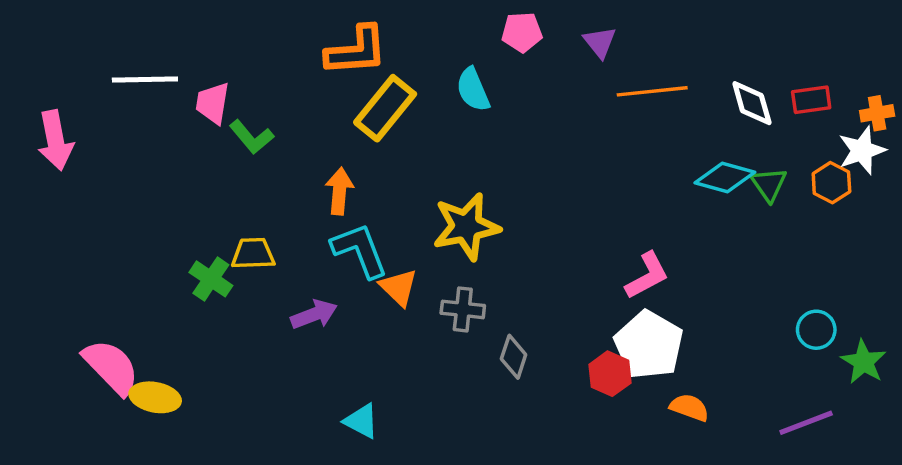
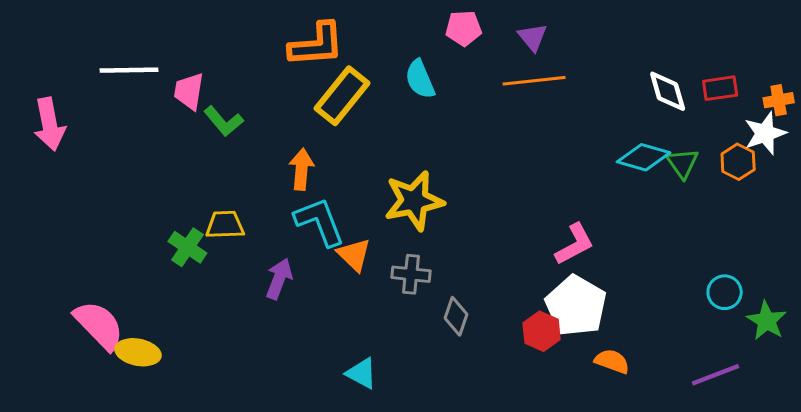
orange line: (652, 91) -> (534, 81), moved
purple arrow: (314, 314) -> (279, 279), turned -48
cyan triangle: (361, 421) -> (361, 373), moved

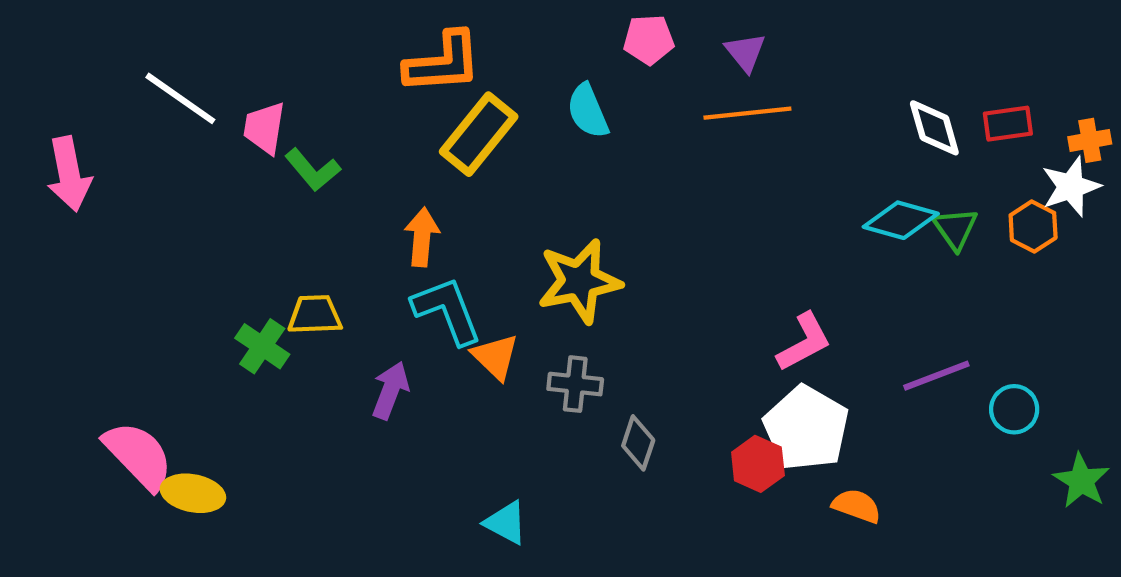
white line: (129, 70) -> (180, 98), turned 36
green star: (767, 321) -> (1081, 481), moved
purple line: (716, 375) -> (936, 376), moved

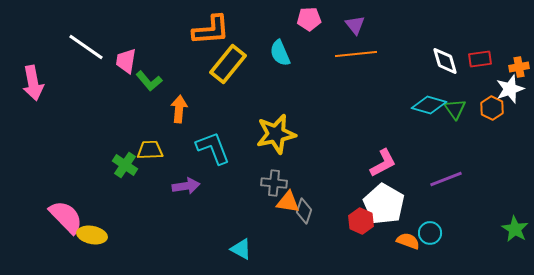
orange arrow: (422, 237) -> (179, 109), moved
orange triangle: (495, 357) -> (288, 202), moved, turned -35
purple arrow: (390, 390) -> (186, 186), turned 60
cyan circle: (1014, 409) -> (430, 233), moved

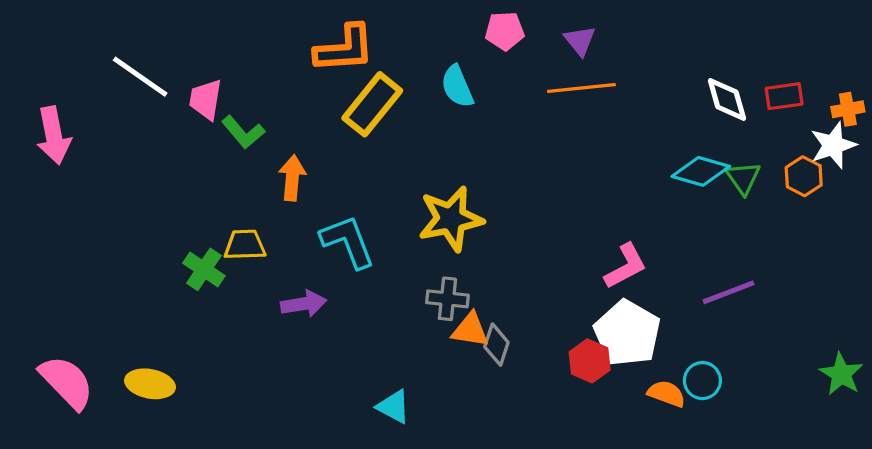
pink semicircle: (66, 217) -> (67, 382), moved

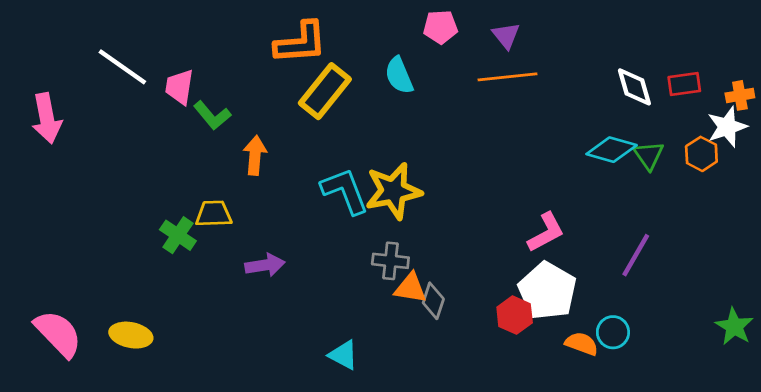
cyan L-shape: (348, 242) -> (345, 191), moved
purple line: (729, 292) -> (636, 255), turned -39

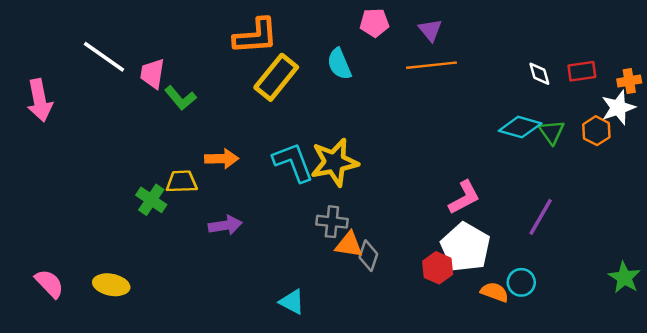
white diamond: (634, 87) -> (539, 74), size x0.7
orange arrow: (255, 155) -> (222, 159), moved, turned 84
pink semicircle: (58, 334) -> (49, 284), size x0.7

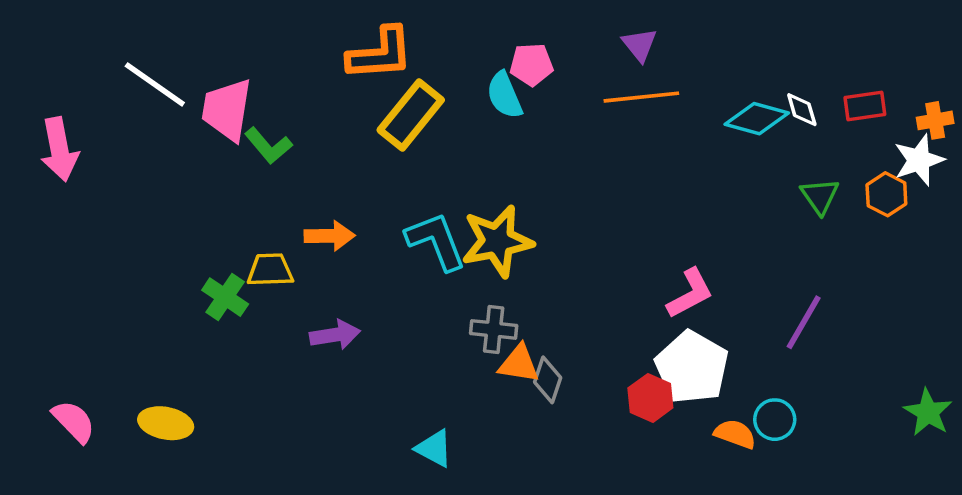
pink pentagon: (374, 23) -> (531, 65), moved
pink trapezoid: (152, 74) -> (227, 110), size x1.4
cyan diamond: (520, 127) -> (757, 119), moved

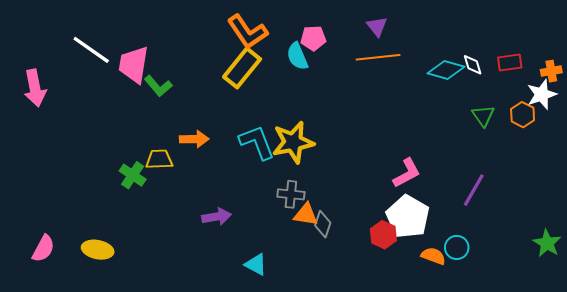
orange L-shape: (380, 54) -> (247, 32), moved, turned 60
purple arrow: (335, 335) -> (217, 217), moved
pink semicircle: (74, 421) -> (43, 249), turned 72

